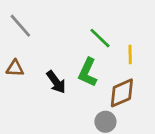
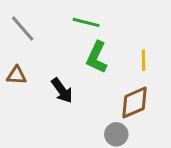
green line: (100, 38) -> (86, 22), moved, turned -30
green L-shape: (88, 72) -> (97, 57), moved

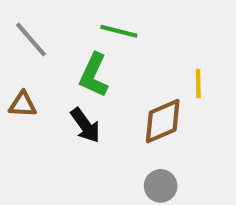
green L-shape: (97, 57) -> (94, 75), moved
brown diamond: (134, 103) -> (163, 121), moved

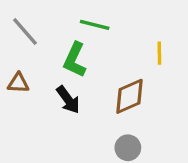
yellow line: (198, 83) -> (159, 53), moved

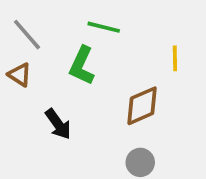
brown triangle: (18, 83) -> (20, 75), moved, turned 30
black arrow: (68, 100) -> (58, 124), moved

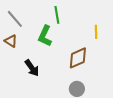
green line: (104, 27) -> (57, 15), turned 66

